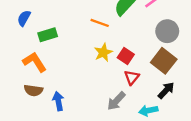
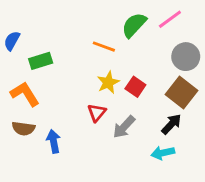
red triangle: (132, 77) -> (97, 113), moved
black arrow: (166, 90) -> (171, 124), moved
gray arrow: (116, 101) -> (124, 127), moved

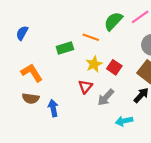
green rectangle: (41, 61) -> (65, 48), moved
cyan arrow: (163, 153) -> (124, 121), moved

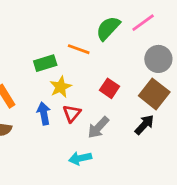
yellow star: (94, 64) -> (61, 87), moved
blue arrow: (53, 108) -> (44, 113), moved
cyan arrow: (124, 121) -> (80, 158), moved

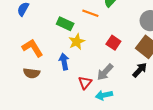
green rectangle: (45, 63) -> (65, 24), turned 42
red triangle: (72, 113) -> (85, 83), moved
cyan arrow: (80, 158) -> (104, 95), moved

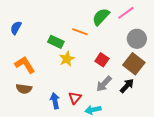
blue arrow: (64, 62) -> (55, 101), moved
gray arrow: (105, 72) -> (104, 84), moved

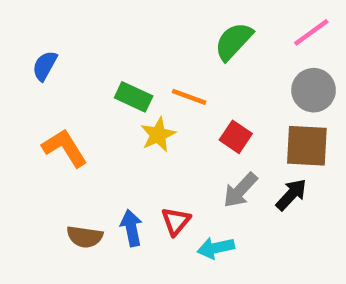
pink line: (126, 13) -> (311, 32), moved
orange line: (80, 32) -> (189, 97), moved
brown square: (134, 64) -> (307, 146), turned -35
brown semicircle: (24, 89) -> (85, 237), moved

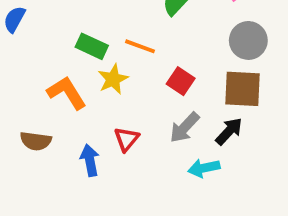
orange L-shape: (65, 148) -> (67, 93), moved
red triangle: (176, 221) -> (127, 139), moved
brown semicircle: (85, 237) -> (36, 141), moved
cyan arrow: (216, 248) -> (204, 168), moved

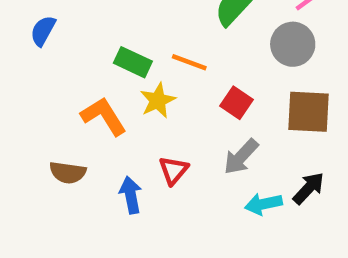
gray circle: (248, 40) -> (293, 44), moved
black arrow: (229, 131) -> (308, 188), moved

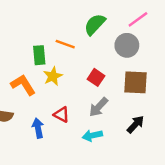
green rectangle: (133, 62) -> (39, 55), turned 60
orange line: (189, 62) -> (65, 44), moved
red triangle: (173, 170) -> (61, 114), turned -42
cyan arrow: (263, 204) -> (92, 135), moved

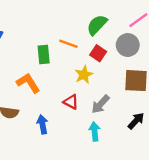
yellow star: (53, 76) -> (84, 75), moved
red square: (96, 77) -> (98, 53), moved
red triangle: (61, 114) -> (71, 102), moved
cyan arrow: (92, 135) -> (95, 131), turned 96

